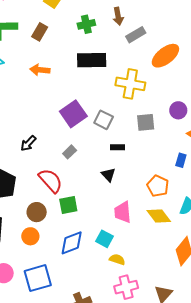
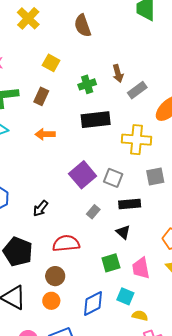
black rectangle: (117, 147) -> (130, 204), size x1.5
gray rectangle: (70, 152) -> (93, 212), moved
red semicircle: (51, 181) -> (66, 243), turned -48
green square: (68, 205) -> (111, 263), moved

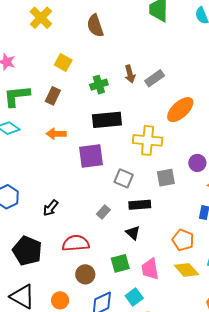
gray rectangle: (137, 90) -> (155, 78), moved
purple square: (83, 175) -> (91, 156), moved, turned 32
brown circle: (55, 276) -> (85, 274), moved
cyan square: (125, 296) -> (134, 297), turned 30

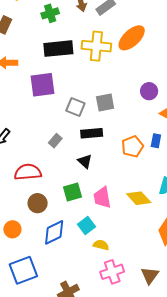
yellow cross: (148, 140) -> (96, 46), moved
gray square: (166, 178) -> (105, 102), moved
orange pentagon: (183, 240) -> (132, 147), moved, turned 30

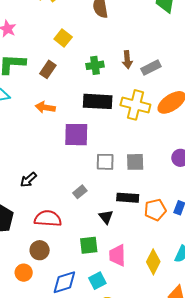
gray square: (75, 107) -> (105, 162), turned -30
black rectangle: (92, 133) -> (128, 198), moved
yellow diamond: (139, 198) -> (153, 262), turned 60
brown circle: (38, 203) -> (40, 250), moved

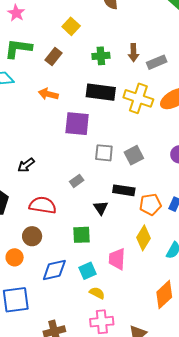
gray square: (135, 162) -> (134, 155), turned -30
pink trapezoid: (117, 255) -> (117, 259), moved
yellow diamond: (153, 262) -> (144, 238), moved

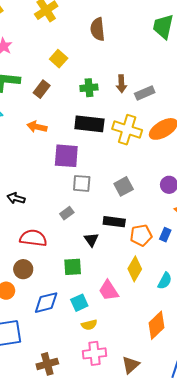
gray square: (104, 153) -> (82, 183), moved
black arrow: (26, 165) -> (16, 198), turned 54
pink trapezoid: (117, 259) -> (109, 290), turned -35
yellow semicircle: (97, 293) -> (89, 325), turned 140

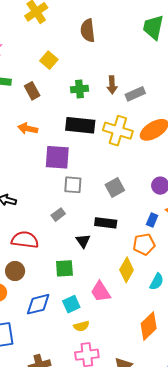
brown rectangle: (42, 89) -> (32, 91), turned -66
orange pentagon: (141, 235) -> (144, 244), moved
blue rectangle: (165, 235) -> (152, 220), moved

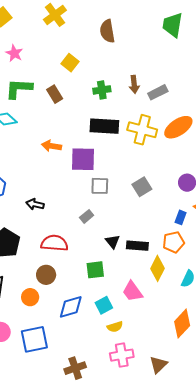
orange arrow: (28, 129) -> (51, 146), moved
black rectangle: (106, 223) -> (137, 246), moved

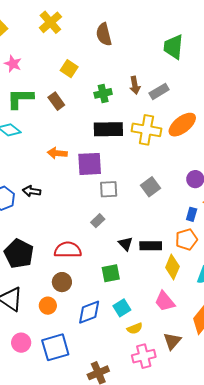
green trapezoid: (173, 25) -> (173, 47), moved
black arrow: (35, 204) -> (32, 191), moved
pink trapezoid: (132, 291) -> (165, 301), moved
brown triangle: (158, 365) -> (172, 341), moved

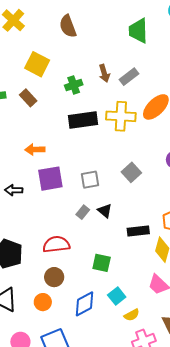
yellow square: (69, 69) -> (37, 64), size x1.4
purple square: (90, 164) -> (50, 179), moved
black triangle: (126, 244) -> (105, 211), moved
green square: (111, 273) -> (102, 263), turned 30

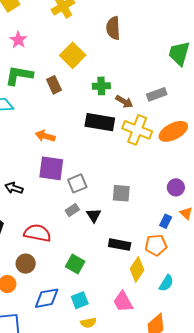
brown arrow: (104, 73) -> (124, 102), moved, turned -60
gray square: (131, 172) -> (121, 193), moved, turned 30
gray square: (90, 180) -> (77, 183), moved, turned -30
black arrow: (14, 190) -> (14, 188), moved

